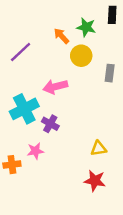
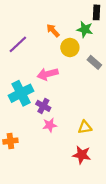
green star: (86, 27) -> (85, 29), moved
gray rectangle: (110, 73) -> (94, 62), turned -56
pink star: (35, 151) -> (50, 125), moved

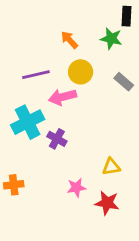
purple line: (18, 44) -> (36, 75), moved, turned 30
yellow circle: (70, 47) -> (81, 72), moved
pink star: (50, 125) -> (76, 188), moved

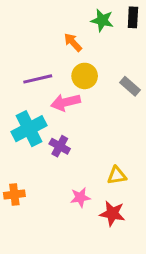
green star: (111, 38) -> (102, 20), moved

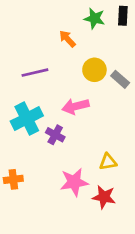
yellow circle: (85, 76) -> (94, 70), moved
pink arrow: (66, 102) -> (76, 106), moved
pink star: (80, 197) -> (74, 182), size x1.5

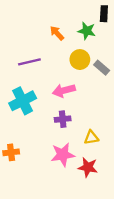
green star: (94, 18) -> (87, 31), moved
purple cross: (55, 135) -> (63, 119), moved, turned -35

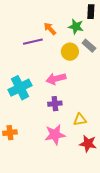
purple line: (29, 62) -> (33, 42), moved
gray rectangle: (102, 68) -> (89, 46), moved
red star: (88, 167) -> (88, 144), moved

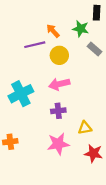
yellow circle: (70, 52) -> (59, 55), moved

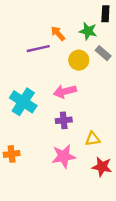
yellow circle: (59, 55) -> (79, 60), moved
cyan cross: (21, 94) -> (23, 102), turned -30

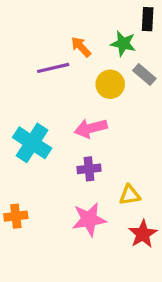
red star: (102, 167) -> (143, 234), turned 30

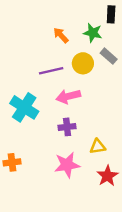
purple line: (53, 68) -> (51, 71), moved

